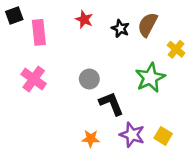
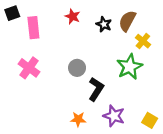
yellow cross: (176, 49) -> (143, 41), moved
black L-shape: (111, 104) -> (96, 89), turned 55
yellow square: (163, 136) -> (150, 120), moved

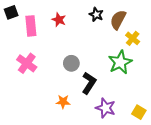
red star: (73, 16) -> (59, 20), moved
black star: (104, 24) -> (96, 15), moved
orange star: (78, 119) -> (63, 102), moved

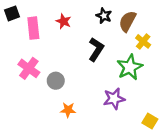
gray circle: (71, 63) -> (56, 81), moved
black L-shape: (89, 83) -> (96, 49), moved
purple star: (106, 108) -> (114, 99), moved, turned -30

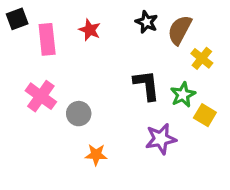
black L-shape: (96, 49) -> (147, 85), moved, turned -40
green star: (130, 67) -> (183, 95), size x0.7
yellow square: (150, 121) -> (205, 115), moved

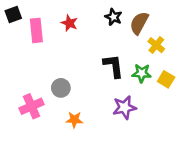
green star: (183, 95) -> (142, 73), turned 30
pink cross: (41, 96) -> (32, 106), moved, turned 30
yellow square: (205, 115) -> (166, 79), moved

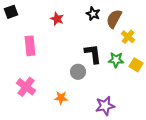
pink rectangle: (36, 30) -> (30, 46), moved
gray circle: (61, 88) -> (78, 72), moved
pink cross: (32, 106) -> (26, 87), turned -30
purple star: (124, 107) -> (105, 106), moved

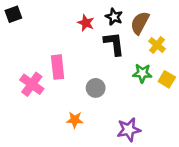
red star: (57, 19) -> (86, 23), moved
pink rectangle: (30, 46) -> (58, 67), moved
black L-shape: (93, 54) -> (114, 44), moved
pink cross: (26, 87) -> (32, 84), moved

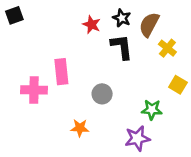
green star: (142, 73) -> (152, 110), moved
pink cross: (32, 84) -> (34, 90), turned -35

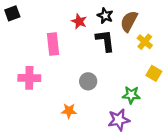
pink rectangle: (61, 72) -> (53, 44), moved

